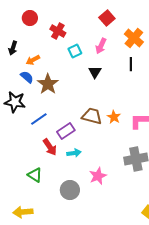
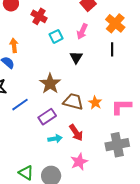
orange arrow: (33, 60) -> (14, 45), turned 112
brown star: (48, 84) -> (50, 84), moved
red arrow: (50, 147) -> (76, 133), moved
green triangle: (35, 175) -> (26, 173), moved

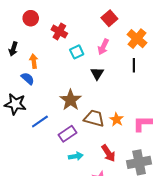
red arrow: (76, 133) -> (108, 153), moved

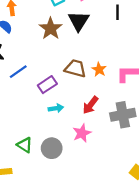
black triangle: (97, 73) -> (79, 21), size x1.5
brown star: (71, 100) -> (51, 28), moved
red arrow: (108, 153) -> (90, 105), turned 72

